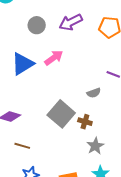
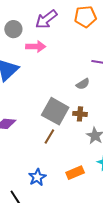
pink arrow: (54, 58) -> (36, 47), moved, turned 48
brown line: (22, 146) -> (49, 137), moved, turned -63

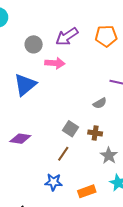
gray square: (55, 111) -> (70, 129), size x0.6
blue star: (37, 177) -> (53, 182), moved, turned 30

